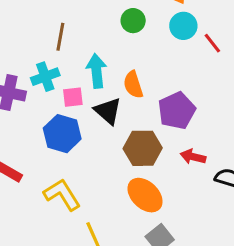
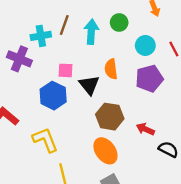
cyan circle: (183, 26) -> (145, 45), moved
cyan arrow: (97, 71) -> (91, 32), moved
cyan cross: (45, 77) -> (41, 36), moved
purple pentagon: (177, 111) -> (149, 79), moved

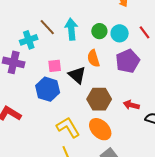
green circle: (119, 22) -> (99, 31), moved
brown line: (64, 25) -> (47, 27), turned -54
yellow L-shape: (45, 140) -> (68, 127), moved

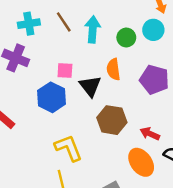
cyan circle: (120, 33) -> (153, 30), moved
cyan cross: (29, 40) -> (29, 24), moved
purple pentagon: (128, 61) -> (154, 80), turned 30
orange ellipse: (100, 129) -> (141, 162), moved

